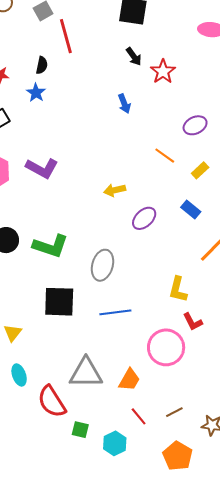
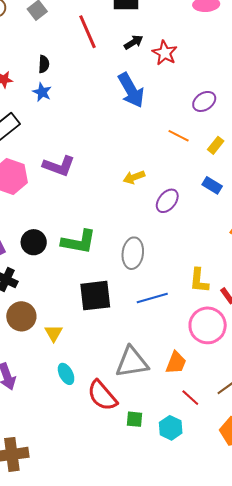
red line: (66, 36) -> (87, 32), moved
black arrow: (134, 56) -> (134, 42), turned -78
blue arrow: (124, 104) -> (131, 90), size x1.8
yellow L-shape: (178, 290) -> (199, 281), moved

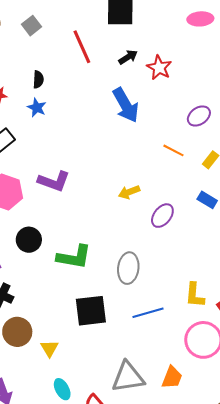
black circle: (34, 242) -> (29, 240), moved

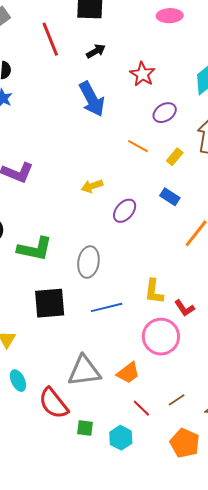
red star: (159, 68) -> (142, 74), moved
orange trapezoid: (172, 377) -> (128, 373), turned 30

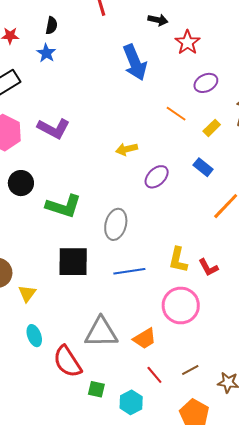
black arrow: (96, 51) -> (158, 20), moved, turned 36
red L-shape: (185, 308) -> (208, 267), moved

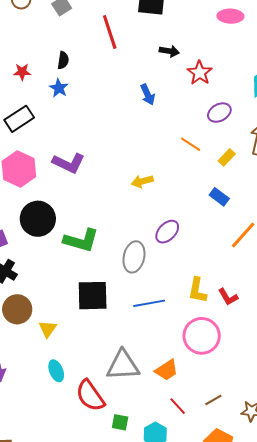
blue arrow: (135, 62) -> (148, 94), size x0.6
purple ellipse: (157, 177) -> (167, 232), moved
black circle: (21, 183) -> (38, 219), size x1.4

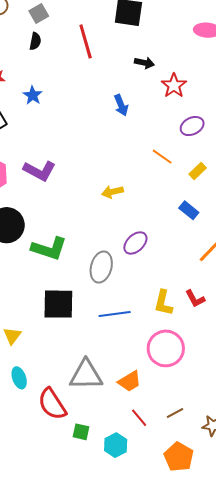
black semicircle: (63, 60) -> (35, 41), moved
red L-shape: (228, 297) -> (195, 299), moved

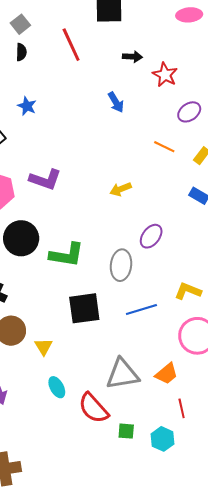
yellow L-shape: (163, 303) -> (188, 291), turned 108
red line: (139, 418) -> (182, 408), turned 36

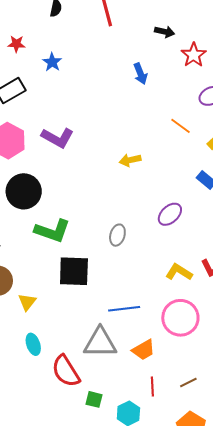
purple ellipse: (151, 236) -> (170, 214), moved
green L-shape: (67, 255) -> (52, 231), moved
gray ellipse: (121, 265) -> (117, 235), size x0.7
blue line: (141, 310) -> (124, 309), moved

